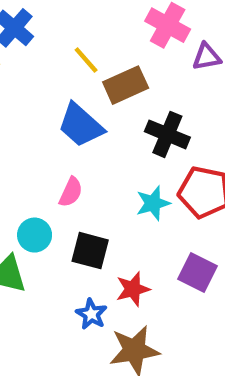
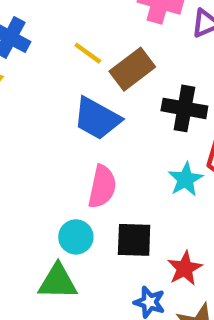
pink semicircle: (71, 192) -> (102, 187), size x1.4

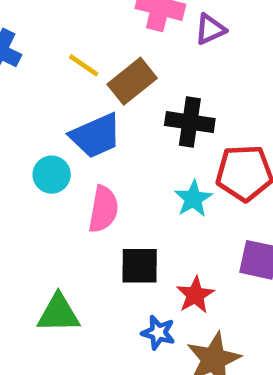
blue trapezoid: (97, 118) -> (96, 136), turned -51
cyan circle: (76, 237) -> (52, 175), moved

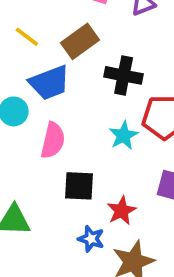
yellow line: (84, 65) -> (27, 37), moved

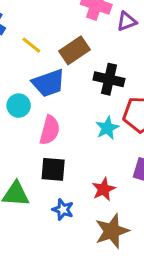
black square: (79, 186) -> (53, 169), moved
blue star: (91, 239) -> (63, 210), moved

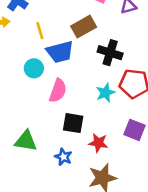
yellow line: (31, 45) -> (40, 31), moved, turned 30
black square: (53, 169) -> (73, 123), moved
red star: (104, 189) -> (98, 143), turned 30

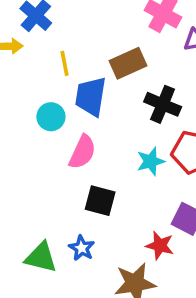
blue trapezoid: (60, 52) -> (91, 96), turned 108
green triangle: (26, 141) -> (41, 257), moved
red star: (98, 143) -> (160, 246), moved

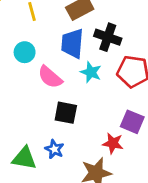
blue trapezoid: (91, 96) -> (72, 43), moved
pink semicircle: (82, 152) -> (50, 77), turned 110
cyan star: (151, 161) -> (91, 72), moved, turned -30

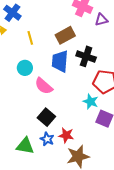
cyan star: (91, 72) -> (91, 102), moved
black square: (66, 113) -> (46, 117), moved, turned 30
red star: (113, 143) -> (66, 135), moved

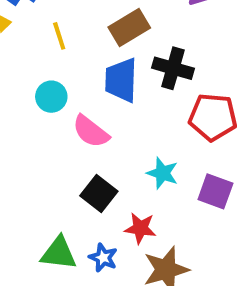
cyan star: (91, 102) -> (163, 173), moved
blue star: (47, 139) -> (103, 258), moved

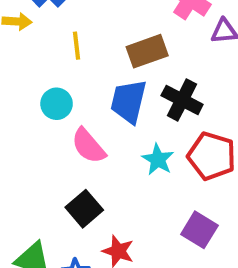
cyan star: (163, 173) -> (158, 159), moved

